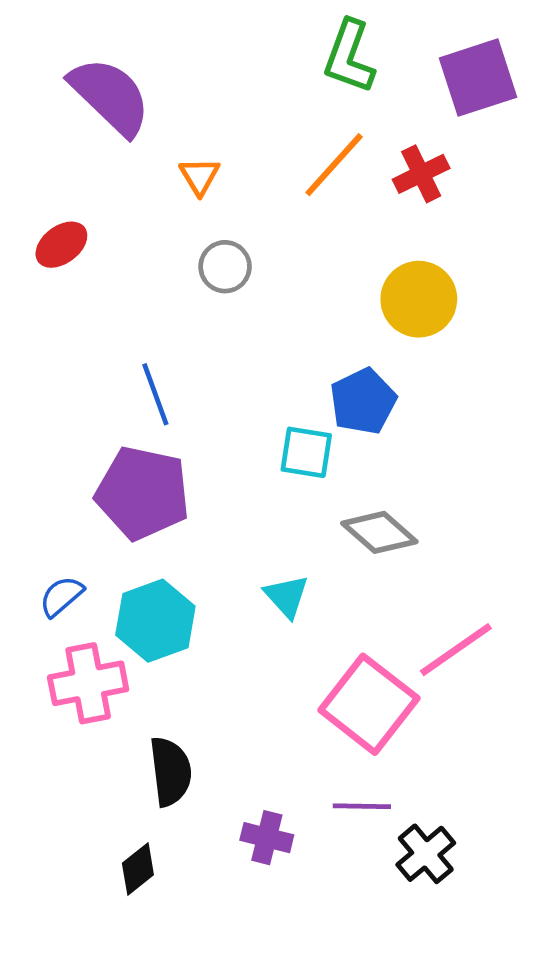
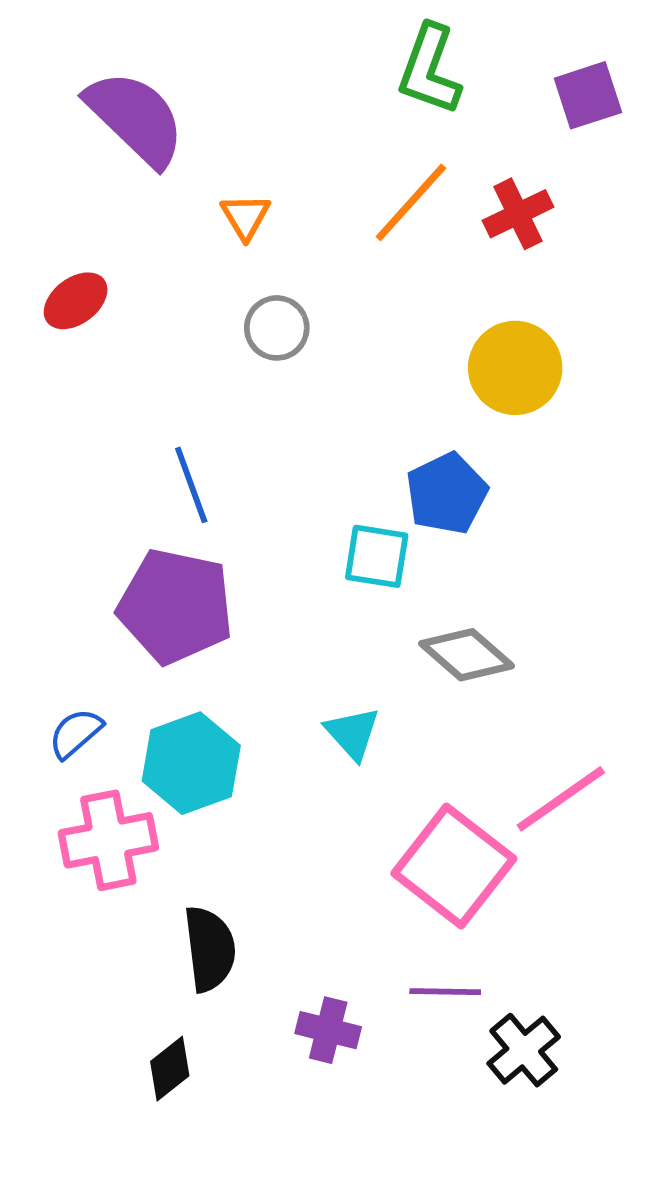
purple square: (478, 78) -> (588, 95), size x0.7

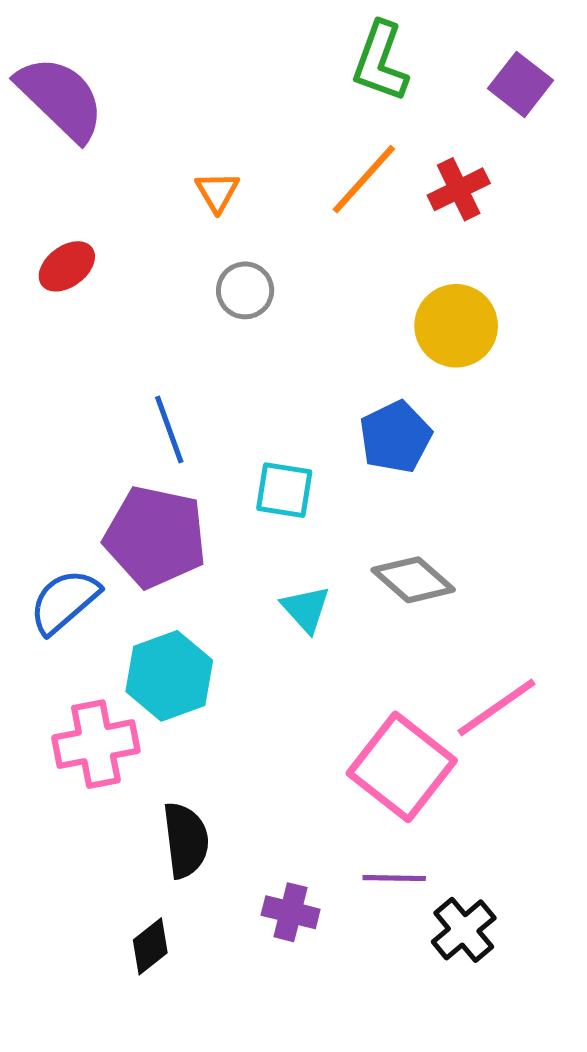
purple square: (588, 95) -> (521, 84), turned -34
purple semicircle: (136, 118) -> (61, 98), moved
cyan square: (377, 556) -> (284, 490), moved
blue semicircle: (76, 733) -> (64, 601), moved, size x1.5
cyan triangle: (352, 733) -> (306, 609), moved

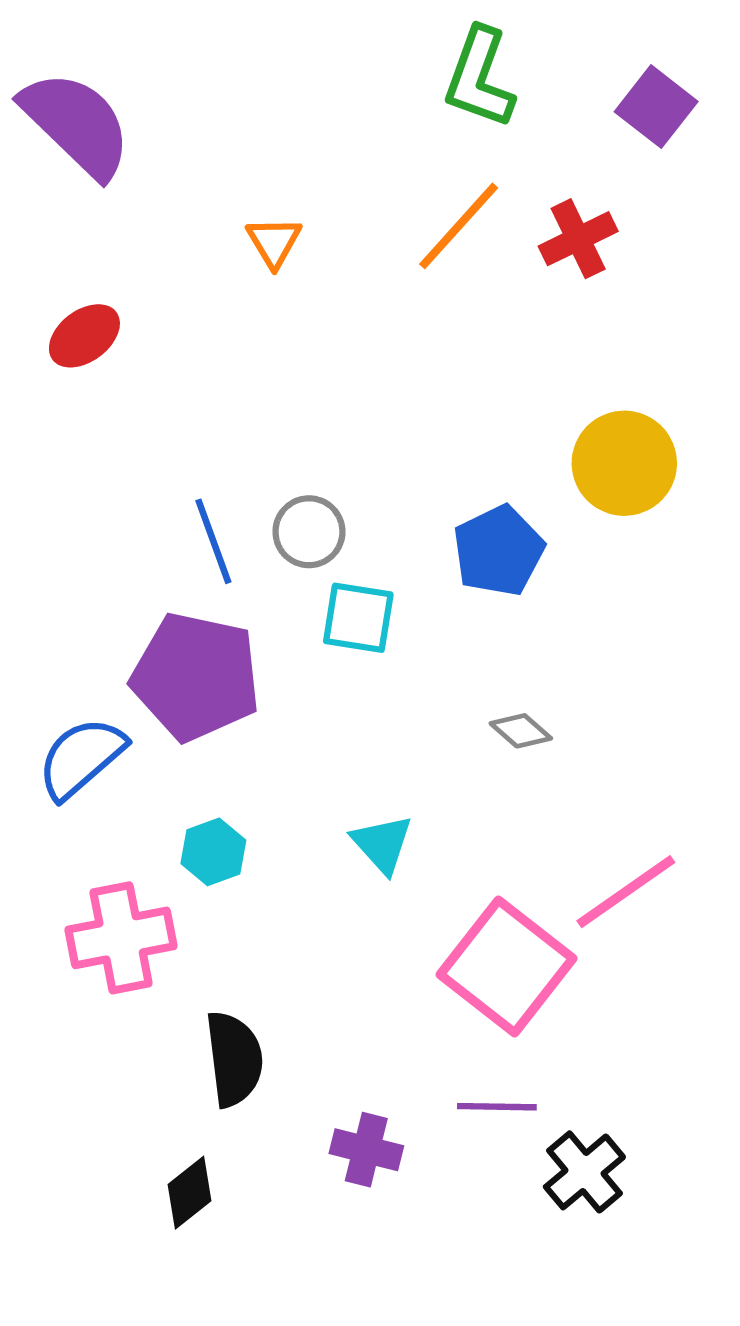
gray circle: (245, 290) -> (309, 532), moved
yellow circle: (456, 326) -> (624, 463), moved
gray diamond: (413, 580) -> (521, 731), size x0.6
cyan triangle: (306, 609) -> (382, 844), moved
cyan hexagon: (169, 676) -> (213, 852), size x0.6

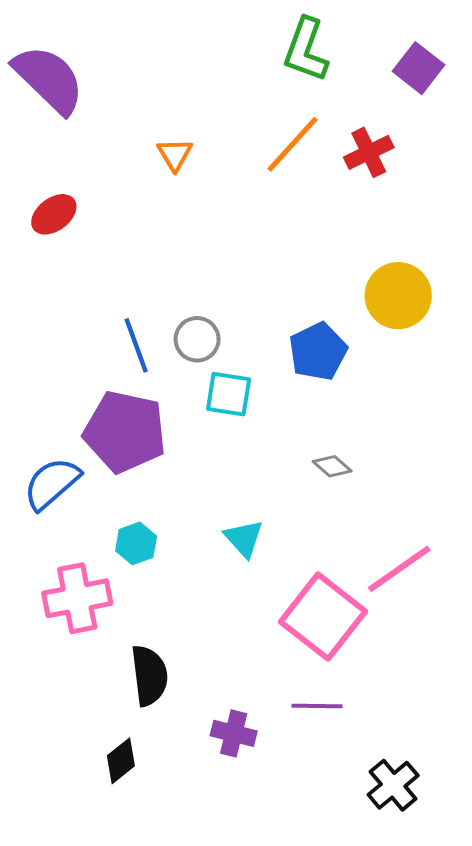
black cross: (584, 1172) -> (393, 785), moved

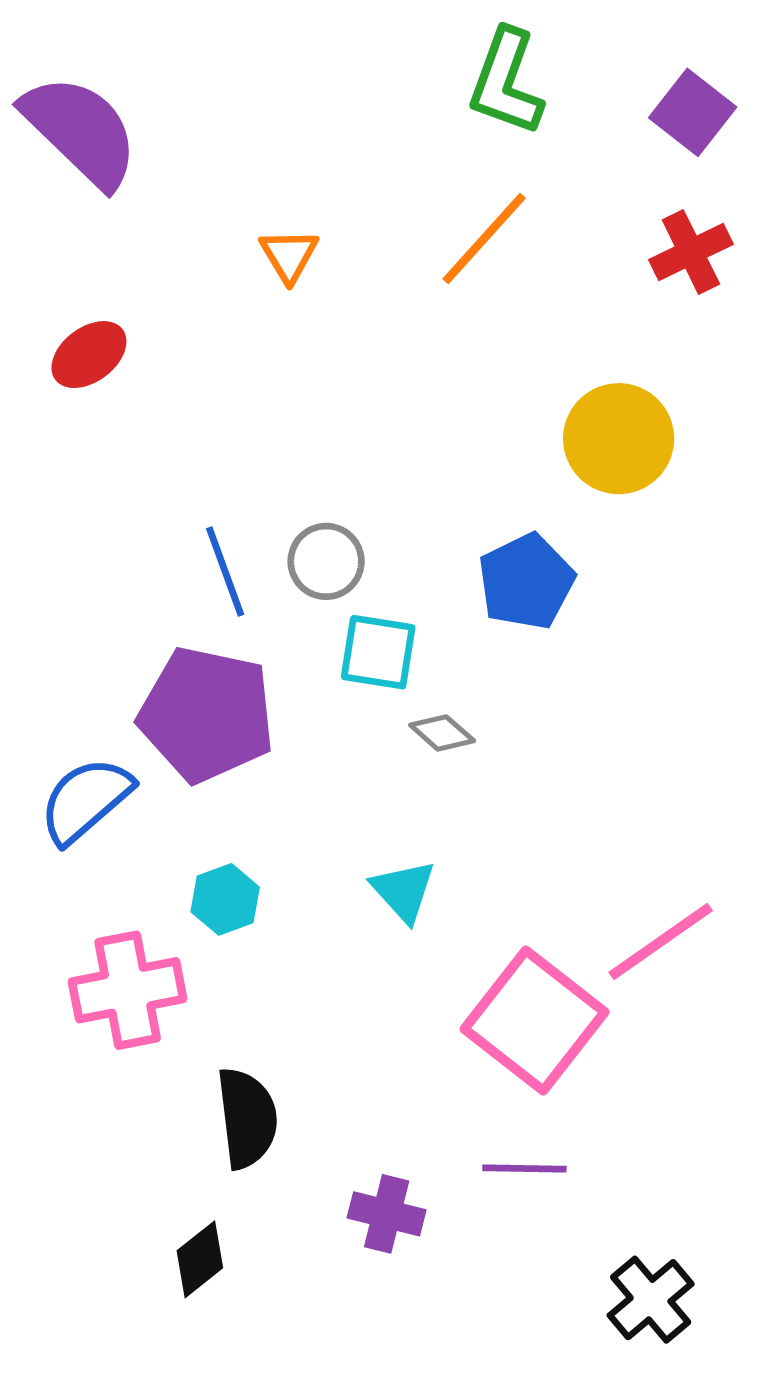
red cross: (369, 152) -> (691, 252), moved
yellow circle: (398, 296) -> (619, 439), moved
gray diamond: (332, 466) -> (442, 733), moved

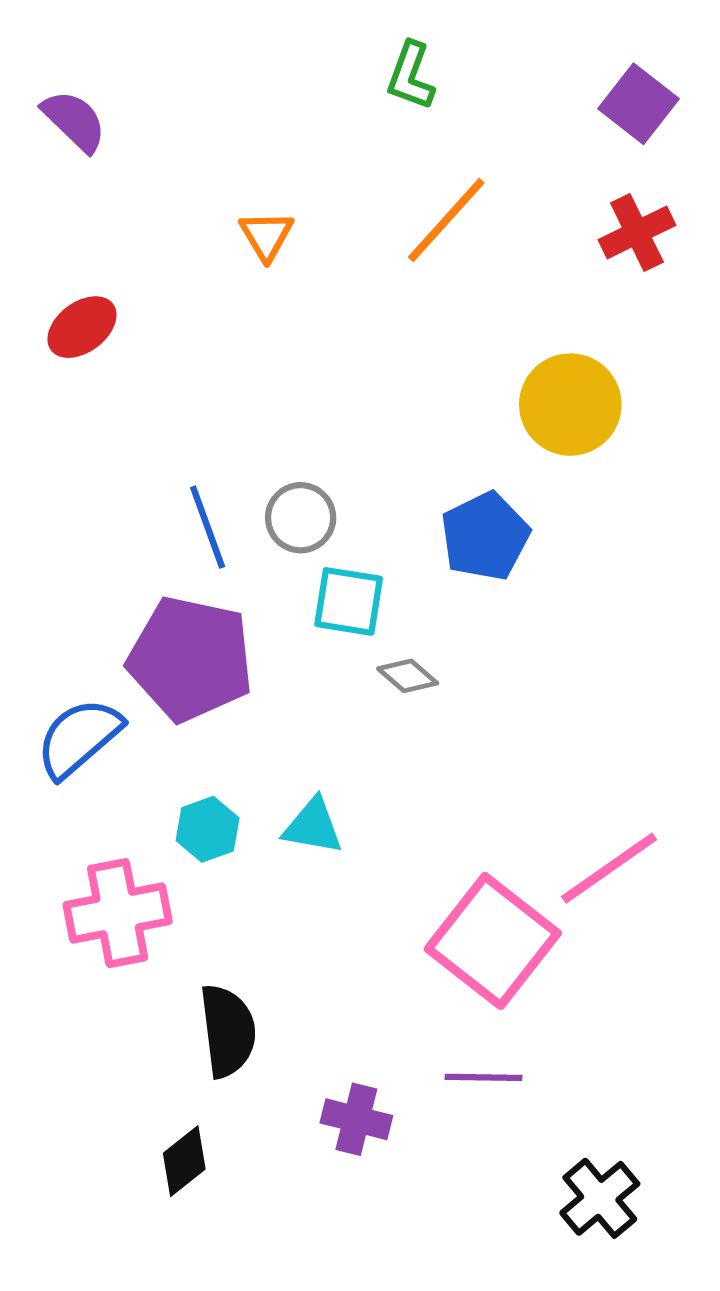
green L-shape: (506, 82) -> (411, 76), moved, size x0.7
purple semicircle: (81, 131) -> (74, 121), size x0.6
cyan triangle: (403, 891) -> (313, 826), moved, turned -38

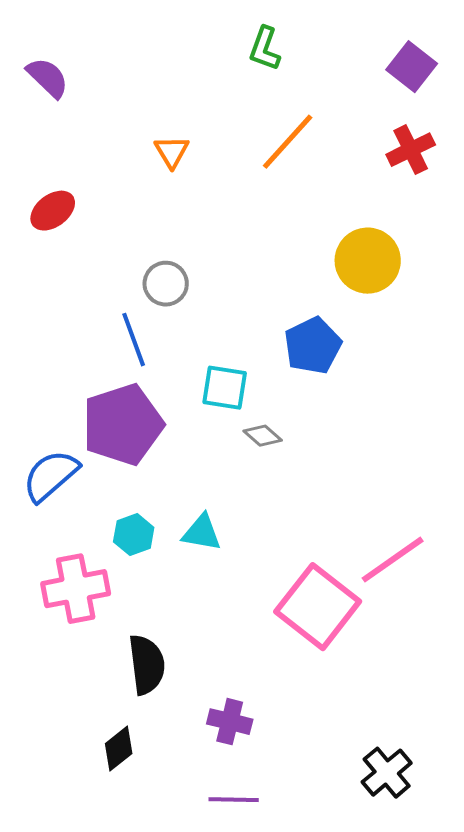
gray circle: (301, 518) -> (166, 284), moved
purple pentagon: (191, 659) -> (123, 425), turned -30
purple line: (484, 1077) -> (234, 800), moved

